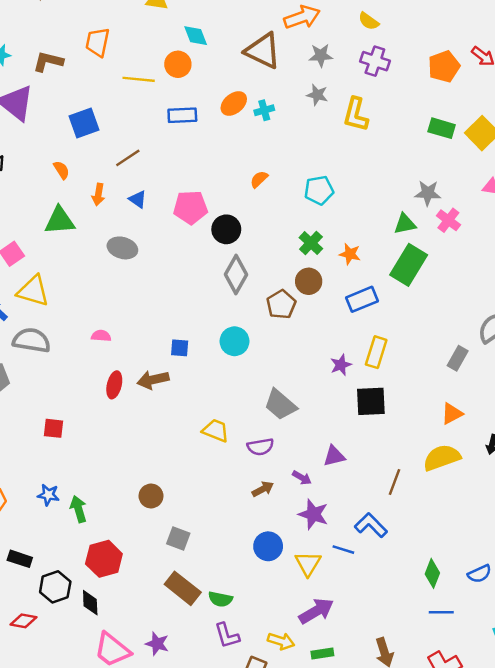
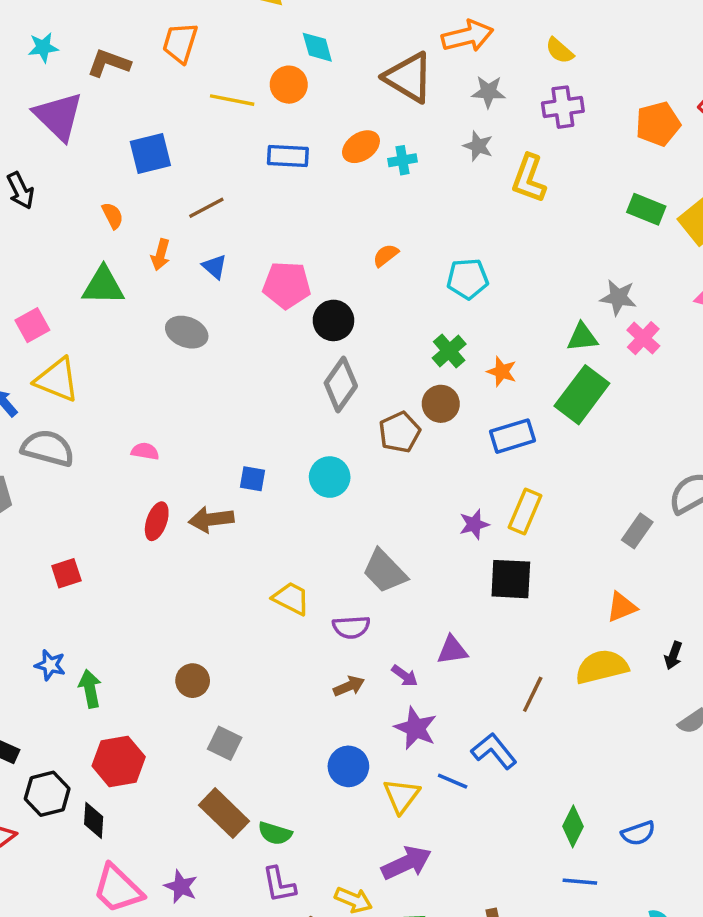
purple cross: (375, 61) -> (563, 107), turned -32
red square: (54, 428) -> (66, 573), turned -30

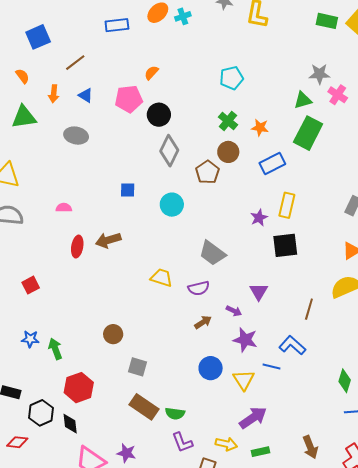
orange semicircle: (386, 255) -> (151, 73), moved
blue square: (253, 479) -> (128, 190), moved
purple triangle: (452, 650) -> (259, 292), turned -42

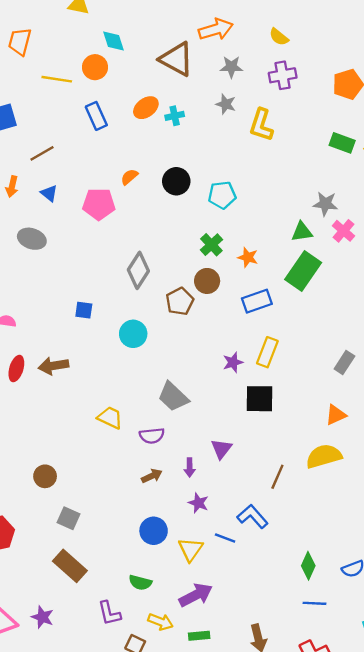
blue rectangle: (117, 25) -> (96, 116), turned 65
black circle: (159, 115) -> (176, 181), moved
purple arrow: (234, 311) -> (190, 467), turned 56
purple star: (245, 340) -> (198, 503), size x0.7
green semicircle: (175, 414) -> (140, 583), moved

